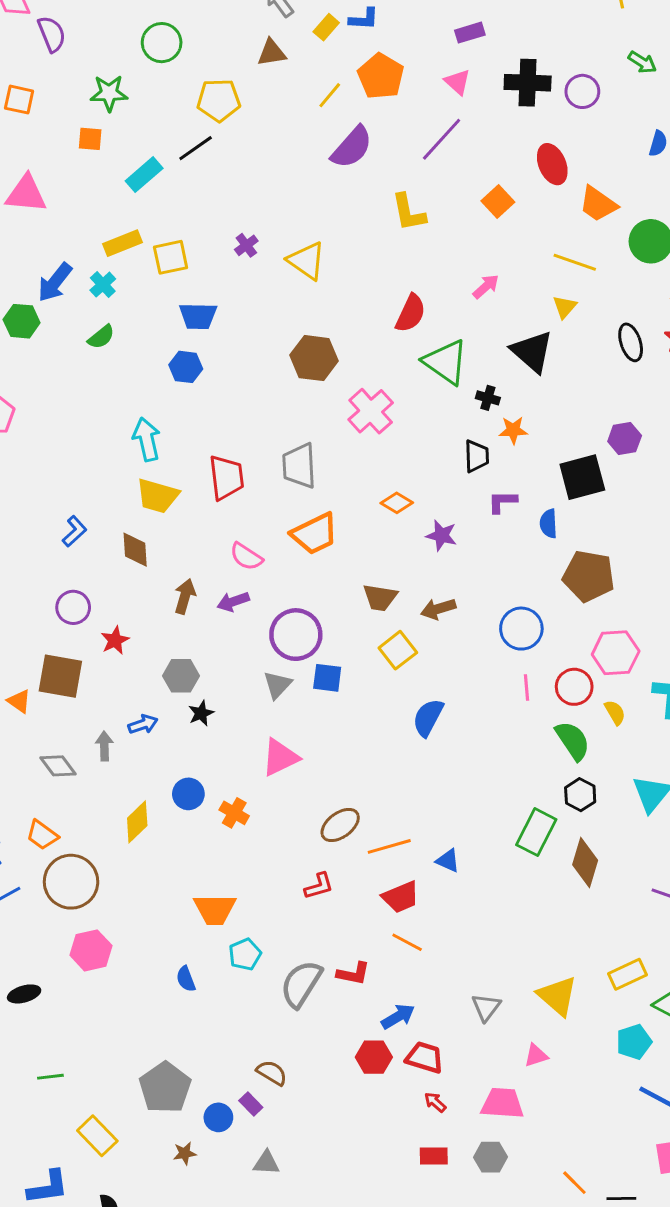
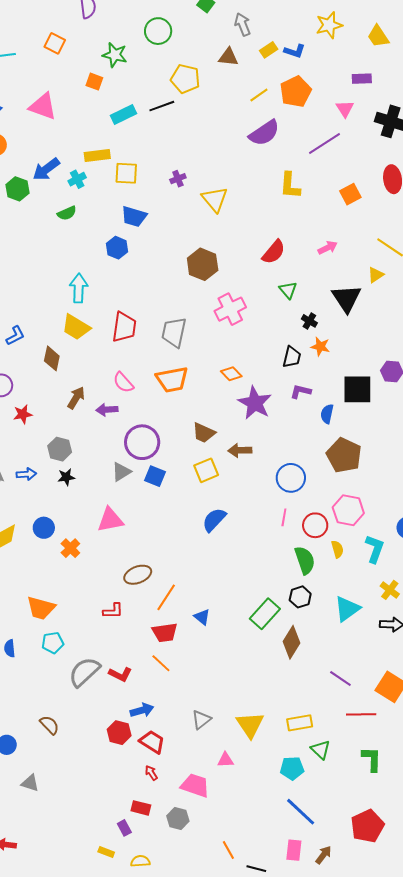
green triangle: (446, 362) -> (288, 290), size x0.6
purple star: (441, 535) -> (255, 403), size x1.6
orange line: (389, 846) -> (166, 597), turned -56
purple rectangle: (251, 1104) -> (124, 828), moved

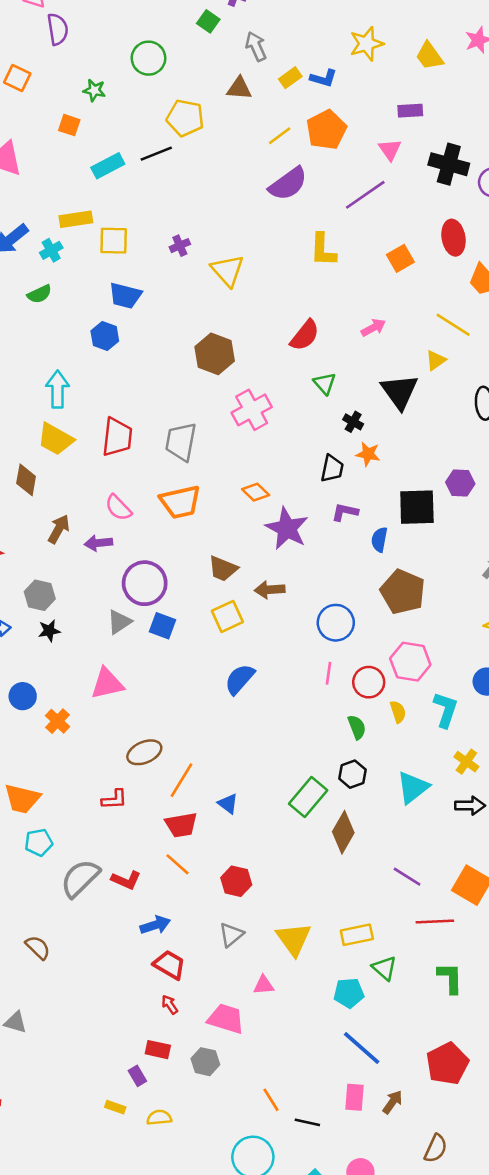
green star: (115, 55) -> (94, 90), size x0.7
green semicircle: (305, 560) -> (357, 727), size x0.7
red hexagon: (119, 733) -> (236, 881), moved

